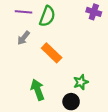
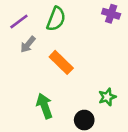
purple line: (24, 12) -> (19, 21), moved, turned -42
green star: (81, 82) -> (107, 97), moved

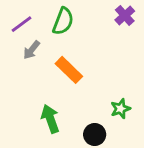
purple cross: (111, 14) -> (125, 15), turned 30

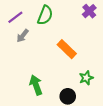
orange rectangle: (69, 70) -> (67, 49), moved

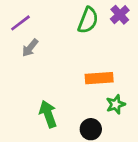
green semicircle: (45, 15) -> (88, 20), moved
orange rectangle: (67, 49) -> (99, 78), moved, turned -48

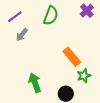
green semicircle: (88, 20) -> (51, 16), moved
orange rectangle: (99, 78) -> (72, 57), turned 54

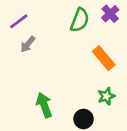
green semicircle: (51, 16) -> (80, 20), moved
orange rectangle: (72, 57) -> (104, 58), moved

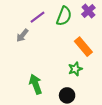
purple line: (19, 21) -> (38, 17), moved
green star: (106, 96) -> (75, 69), moved

